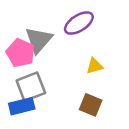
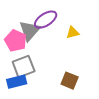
purple ellipse: (79, 23) -> (46, 20), moved
yellow triangle: (95, 66) -> (73, 33), moved

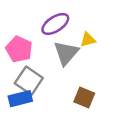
gray triangle: (30, 31) -> (66, 53), moved
gray square: (24, 67) -> (29, 81), turned -35

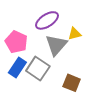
gray square: (29, 81) -> (38, 68), moved
blue rectangle: (20, 99) -> (17, 67), moved, turned -42

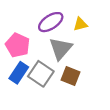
yellow triangle: (75, 34) -> (80, 24), moved
brown square: (72, 83) -> (71, 76), moved

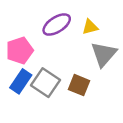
pink pentagon: (18, 45) -> (20, 50), turned 30
gray triangle: (61, 48) -> (104, 54), moved

